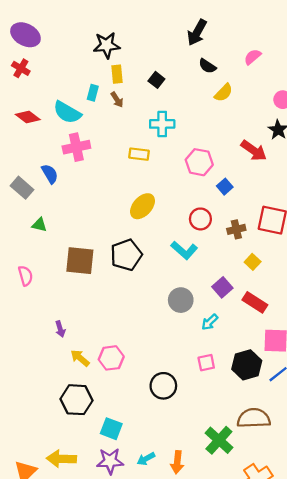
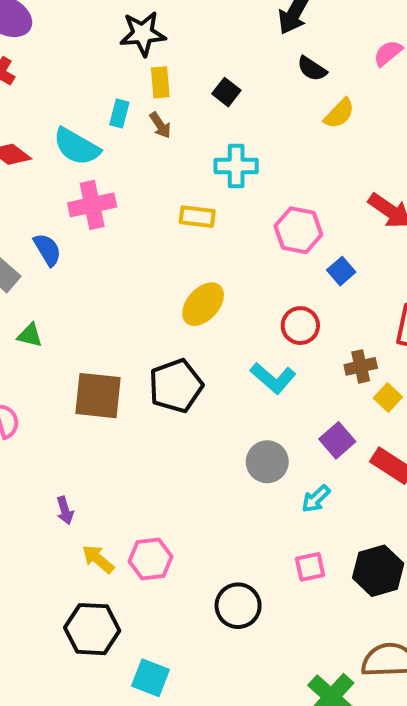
brown cross: (236, 229) -> (361, 366), moved

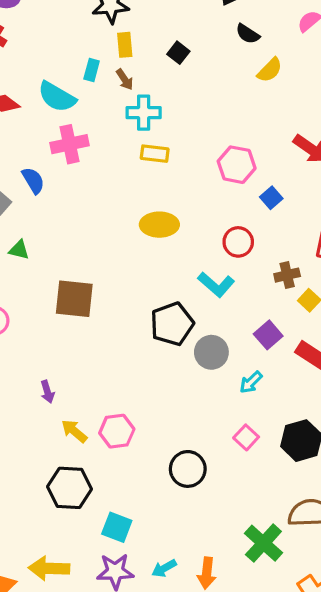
cyan cross: (236, 166) -> (144, 113), moved
yellow ellipse: (203, 304) -> (159, 225), turned 48
black pentagon: (176, 386) -> (172, 324), moved
pink square: (310, 567) -> (246, 437), turned -35

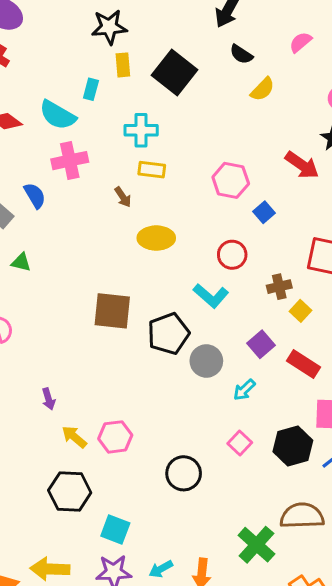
black square: (178, 53) -> (174, 73), size x2.0
brown arrow: (125, 80) -> (123, 197), moved
brown square: (74, 299) -> (112, 311), moved

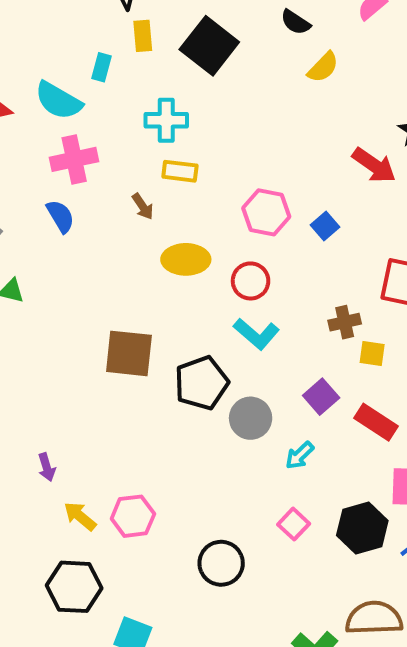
pink hexagon: (231, 180) -> (266, 212), moved
blue semicircle: (35, 196) -> (60, 216), moved
red circle: (232, 255) -> (251, 281), moved
yellow square: (300, 311) -> (372, 353), turned -35

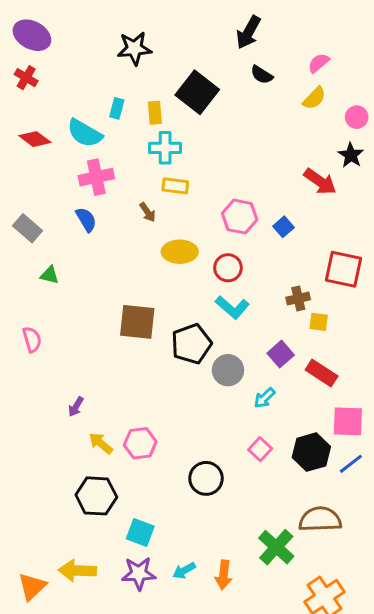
yellow rectangle: (143, 36) -> (155, 113), moved
yellow semicircle: (323, 67) -> (314, 98), moved
purple arrow: (47, 467) -> (76, 407), turned 48

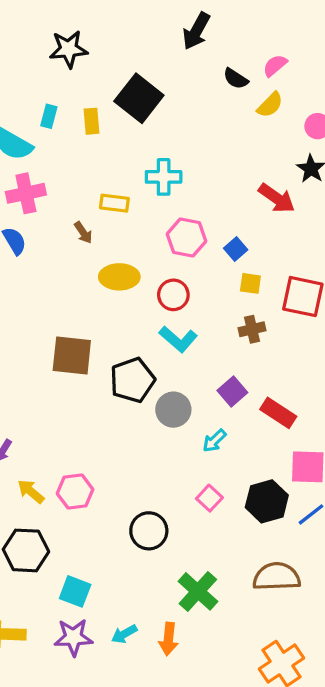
black semicircle: (262, 75) -> (236, 79), moved
cyan cross: (165, 148) -> (164, 177), moved
yellow square: (319, 322) -> (250, 283), moved
green cross: (276, 547) -> (198, 591), moved

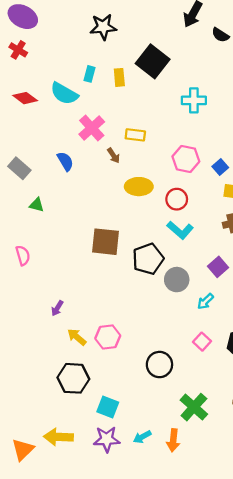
black semicircle: (236, 79) -> (220, 35), moved
cyan cross: (164, 177) -> (194, 100), moved
pink cross: (26, 193) -> (92, 128), moved, turned -30

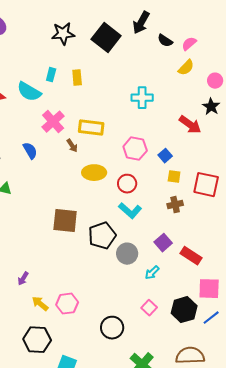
black square: (153, 61) -> (106, 38), moved
yellow rectangle: (135, 135) -> (91, 128), size x1.4

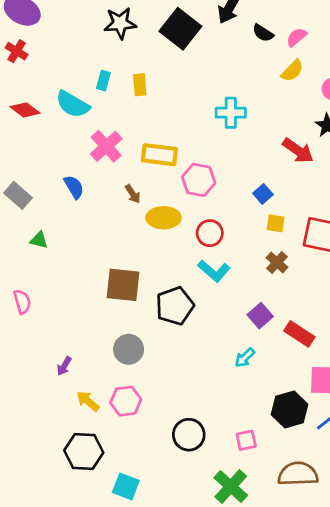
brown arrow: (72, 146) -> (133, 194), moved
pink hexagon: (135, 149) -> (199, 180), moved
brown cross: (175, 205) -> (277, 263), turned -35
gray circle: (127, 254) -> (129, 349), moved
pink square: (149, 308) -> (246, 440), moved, turned 35

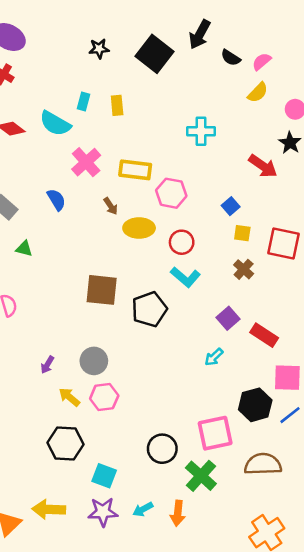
black star: (120, 23) -> (99, 49), size x0.7
gray circle: (129, 349) -> (94, 361), moved
black circle: (189, 435) -> (162, 449), moved
pink square: (246, 440) -> (215, 433), size x1.8

